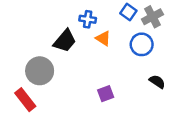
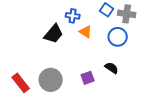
gray cross: (152, 17) -> (127, 14), turned 36
gray circle: (40, 71) -> (51, 80), moved
black semicircle: (157, 82) -> (112, 68), moved

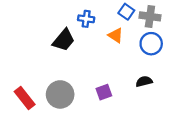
orange triangle: (86, 32) -> (116, 35), moved
blue circle: (118, 37) -> (151, 44), moved
black semicircle: (112, 68) -> (144, 81), moved, turned -48

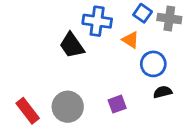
blue cross: (86, 19) -> (97, 21), size x1.5
black trapezoid: (64, 40) -> (72, 45), turned 105
blue circle: (151, 44) -> (153, 64), moved

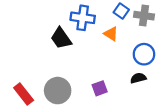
blue circle: (153, 64) -> (144, 54), moved

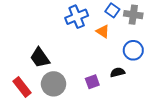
blue cross: (83, 18) -> (77, 17), turned -30
black trapezoid: (61, 38) -> (40, 58), moved
black semicircle: (138, 78) -> (118, 72), moved

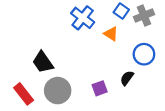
gray cross: (133, 15) -> (144, 16), turned -30
blue cross: (77, 17) -> (83, 18), turned -30
black semicircle: (118, 72) -> (127, 78), turned -40

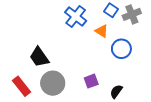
blue circle: (144, 54) -> (121, 49), moved
black semicircle: (127, 78) -> (116, 91), moved

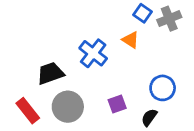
blue cross: (76, 16) -> (93, 53), moved
blue circle: (121, 49) -> (163, 88), moved
black trapezoid: (39, 57) -> (50, 73), turned 105

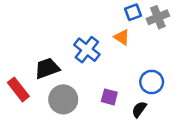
blue square: (143, 13) -> (133, 12), turned 35
purple square: (117, 104) -> (109, 97), turned 35
red rectangle: (28, 111) -> (18, 89), moved

